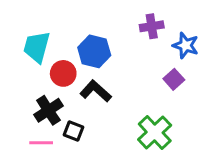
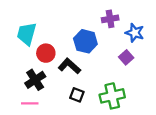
blue hexagon: (94, 51) -> (85, 41), moved
black square: (74, 131) -> (77, 95), moved
green cross: (155, 132) -> (112, 96), turned 30

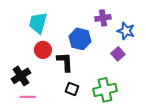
cyan trapezoid: (27, 34) -> (38, 23), moved
black L-shape: (69, 66) -> (65, 62), turned 45
black cross: (35, 80) -> (21, 76), moved

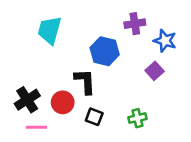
red circle: (43, 50) -> (63, 102), moved
green cross: (105, 90) -> (137, 118), size x0.6

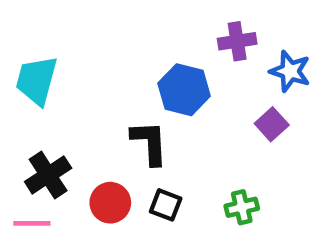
cyan trapezoid: (50, 30) -> (37, 80), moved
red circle: (63, 102) -> (110, 203), moved
pink line: (36, 127) -> (32, 223), moved

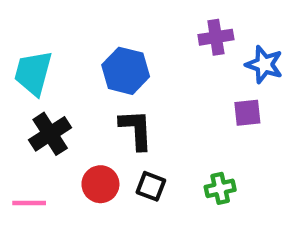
blue hexagon: (184, 90) -> (126, 71), moved
purple square: (272, 124) -> (247, 113), turned 36
black cross: (48, 175) -> (50, 134), moved

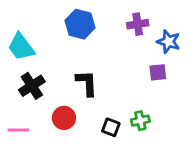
blue hexagon: (126, 71) -> (80, 24), moved
cyan trapezoid: (33, 73) -> (21, 47), turned -52
black square: (151, 186) -> (111, 127), moved

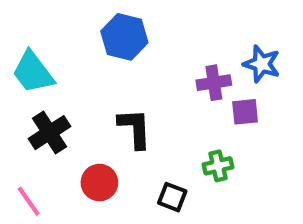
purple cross: (138, 24) -> (214, 83), moved
green cross: (140, 121) -> (218, 166), moved
pink line: (18, 130) -> (29, 201), turned 55

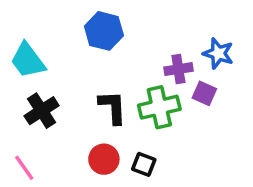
purple square: (245, 112) -> (204, 93), turned 30
green cross: (218, 166) -> (159, 107), moved, size x1.6
red circle: (99, 183) -> (104, 159), moved

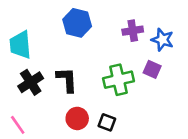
cyan trapezoid: (28, 60) -> (20, 45), turned 32
purple cross: (178, 69) -> (133, 31), moved
black L-shape: (113, 107) -> (67, 80), moved

